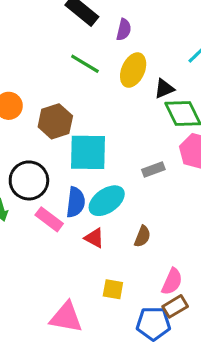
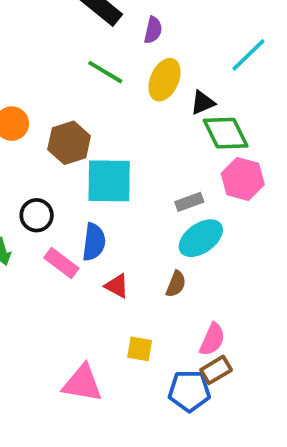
black circle: (29, 180) -> (37, 215), size x0.7
cyan ellipse: (107, 201) -> (201, 238), moved

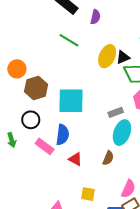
yellow ellipse: (165, 80) -> (107, 56), moved
brown hexagon: (69, 143) -> (36, 88), moved
cyan ellipse: (201, 238) -> (122, 133), turned -35

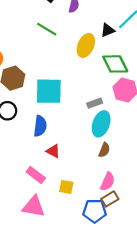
black triangle: (123, 57) -> (108, 30), moved
pink rectangle: (45, 146) -> (36, 175), moved
brown semicircle: (108, 158) -> (104, 150), moved

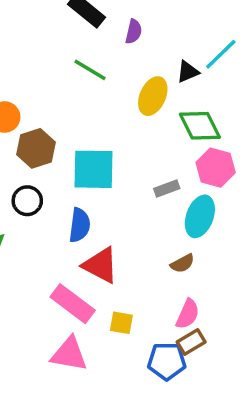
cyan ellipse: (101, 124) -> (200, 216), moved
brown semicircle: (104, 150) -> (182, 263), turned 40
red triangle: (53, 151) -> (100, 265), size x1.6
pink rectangle: (36, 175) -> (73, 304), size x1.4

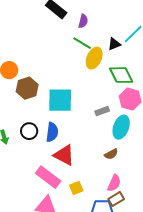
green line: (90, 70) -> (82, 43), moved
black circle: (27, 201) -> (29, 131), moved
yellow square: (121, 323) -> (76, 188), turned -32

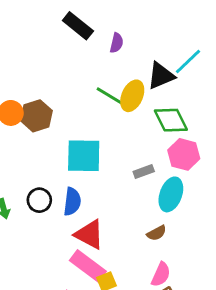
green line: (82, 43) -> (109, 96), moved
black triangle: (114, 44) -> (161, 76), size x1.5
brown hexagon: (27, 88) -> (36, 116), moved
pink rectangle: (48, 177) -> (88, 266), moved

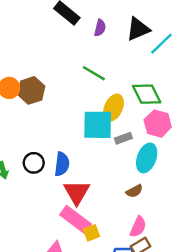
black triangle: (161, 76) -> (138, 29), moved
yellow ellipse: (132, 96) -> (114, 108), moved
cyan square: (84, 156) -> (98, 125), moved
red triangle: (89, 234) -> (77, 192), turned 32

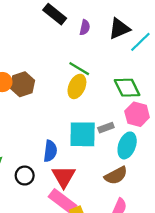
yellow ellipse: (114, 108) -> (77, 86), moved
cyan square: (98, 125) -> (83, 134), moved
black circle: (34, 163) -> (25, 176), moved
brown semicircle: (134, 191) -> (116, 176), size x1.5

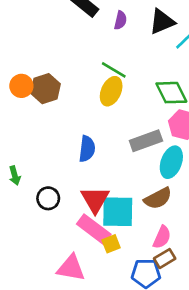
gray rectangle: (106, 128) -> (146, 141), size x1.6
cyan square: (83, 134) -> (118, 212), moved
blue semicircle: (50, 151) -> (87, 149), moved

